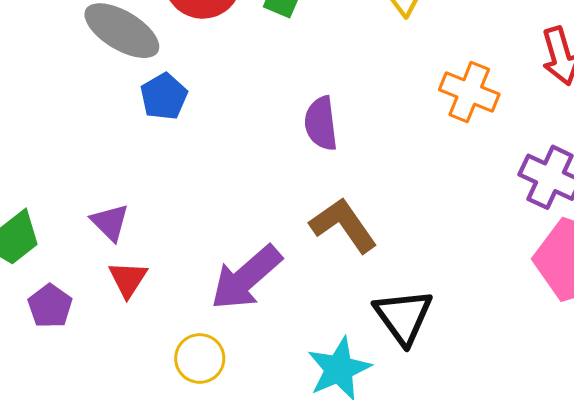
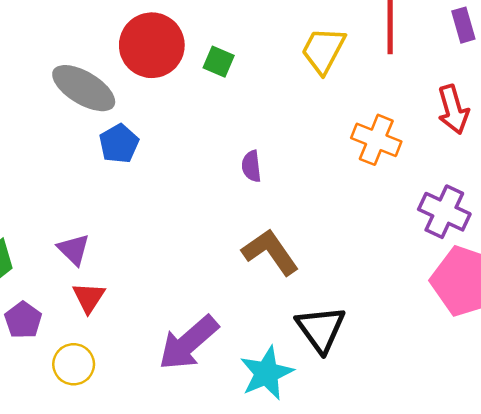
purple semicircle: (321, 123) -> (251, 166), size x0.7
purple arrow: (246, 278) -> (188, 343), moved
yellow circle: (200, 358) -> (74, 364), moved

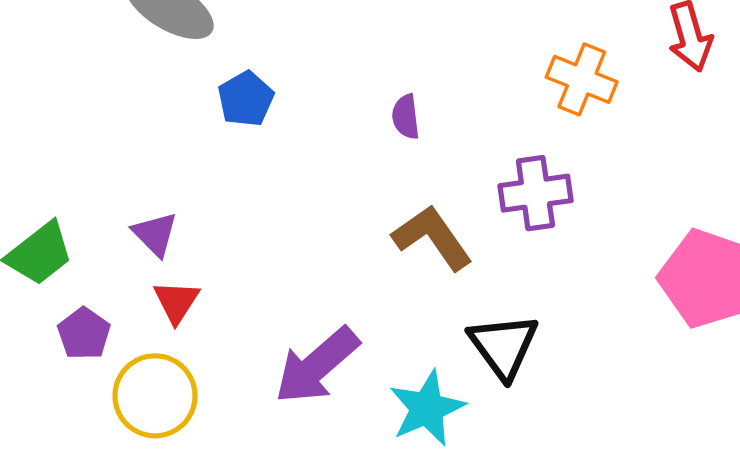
blue pentagon: (119, 144) -> (246, 99), moved
purple cross: (444, 212) -> (535, 193), moved, turned -33
yellow circle: (74, 364) -> (155, 396), size x1.4

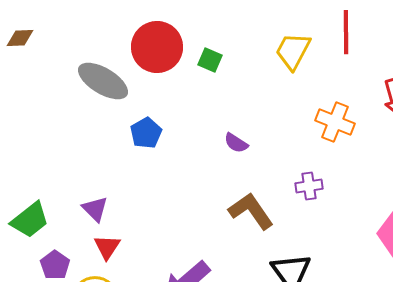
purple semicircle: (406, 117) -> (236, 143), turned -50
purple cross: (535, 193) -> (309, 186), size x0.7

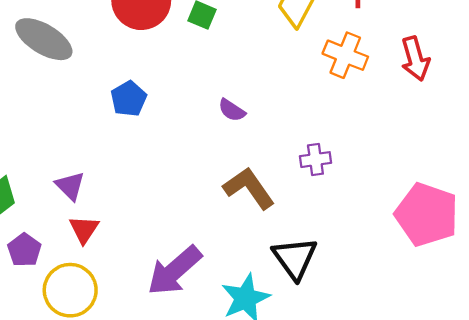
gray ellipse: (103, 81) -> (44, 39), moved
orange cross: (335, 122) -> (345, 55), moved

